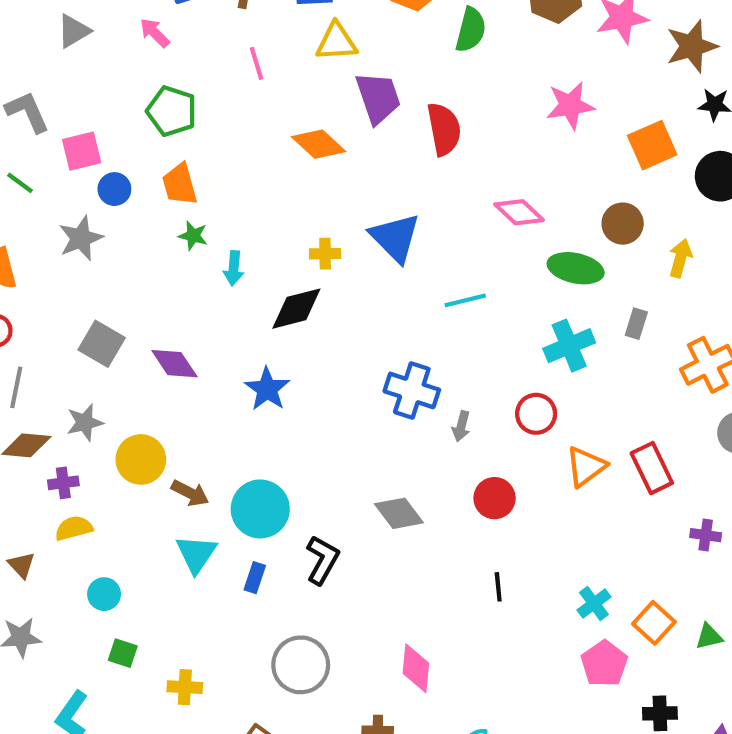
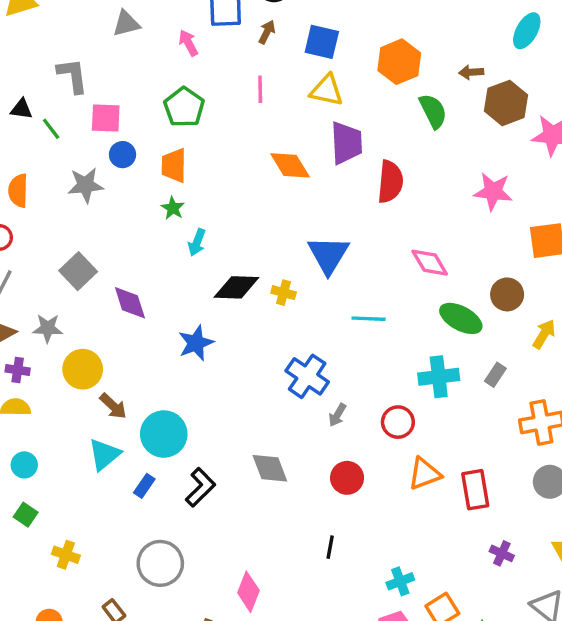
green semicircle: (471, 30) -> (433, 111), turned -57
yellow cross: (325, 254) -> (284, 293), moved

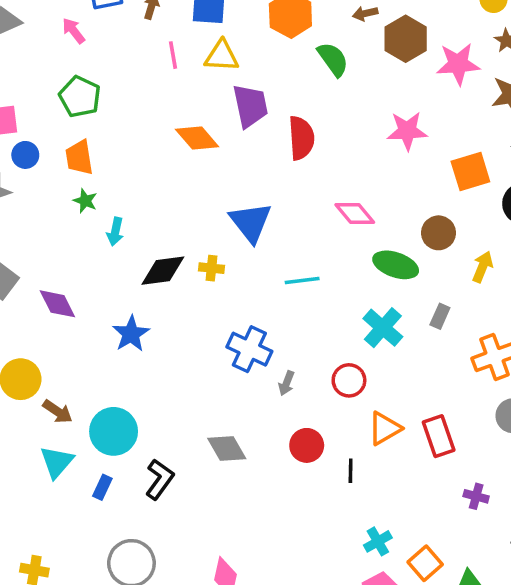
pink line: (260, 89) -> (173, 55), moved
cyan cross: (439, 377) -> (383, 328), turned -33
black line: (330, 547) -> (351, 471), moved

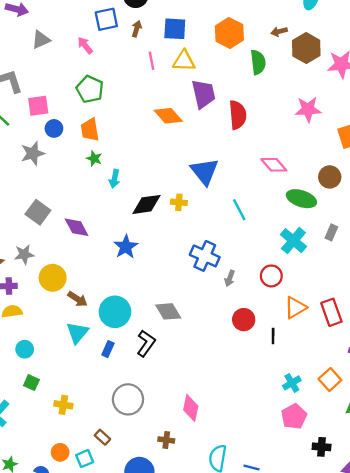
green semicircle: (333, 59) -> (258, 62), turned 30
cyan line: (302, 280) -> (239, 210), turned 70
gray diamond: (227, 449) -> (168, 311), moved
orange square: (425, 563) -> (330, 380), moved

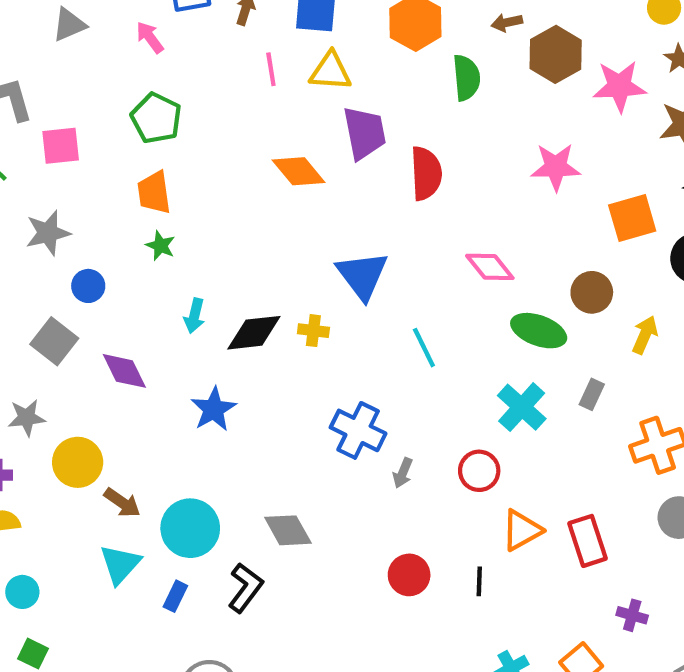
blue circle: (54, 128) -> (88, 286), moved
cyan arrow: (114, 179) -> (194, 316), moved
red circle: (244, 320) -> (409, 575), moved

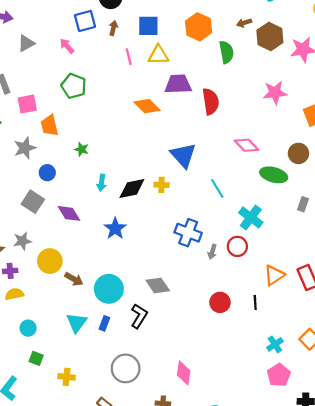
purple trapezoid: (364, 133) -> (178, 84), turned -76
orange trapezoid: (154, 192) -> (49, 126), moved
cyan cross: (522, 407) -> (251, 217), moved
red circle: (479, 471) -> (237, 246), moved
cyan triangle: (120, 564) -> (77, 323), moved

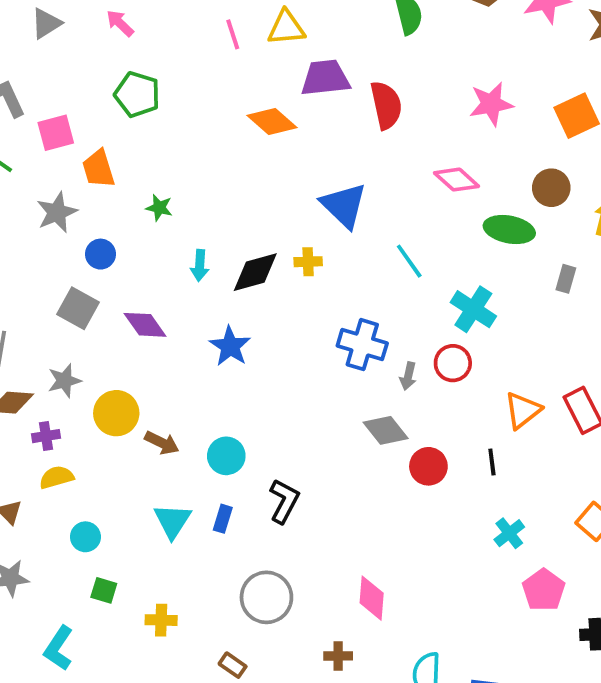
pink star: (275, 93) -> (491, 104), moved
gray diamond: (158, 286) -> (386, 430), moved
cyan circle: (109, 289) -> (226, 456), size x0.7
cyan cross: (275, 344) -> (509, 533), moved

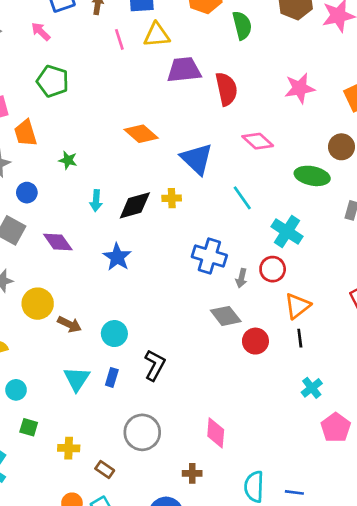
orange diamond: (272, 122) -> (141, 134), moved
pink diamond: (456, 180) -> (258, 141), moved
orange triangle: (523, 410) -> (297, 306), moved
brown rectangle: (233, 665) -> (105, 470), moved

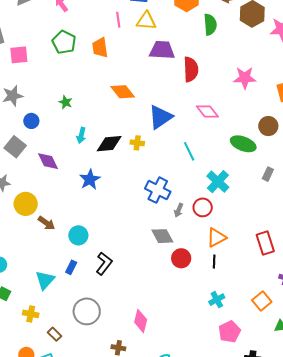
orange trapezoid: (26, 133) -> (100, 48), moved
blue triangle: (197, 159) -> (160, 117), turned 32
cyan triangle: (77, 379) -> (45, 280), moved

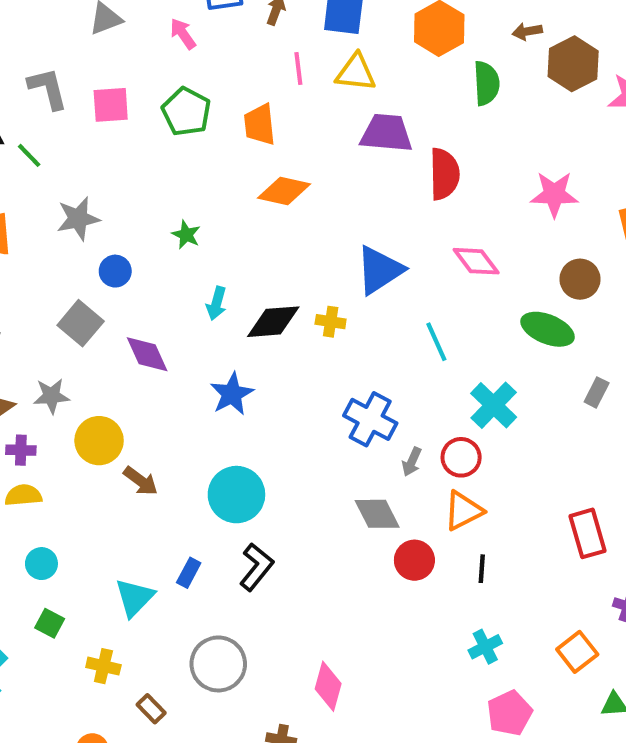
pink square: (19, 55) -> (111, 105), moved
orange diamond: (123, 92) -> (284, 191), moved, turned -40
brown circle: (268, 126) -> (580, 279), moved
cyan circle: (78, 235) -> (236, 495), moved, size x1.4
orange triangle: (216, 238) -> (463, 511), moved

